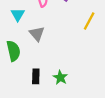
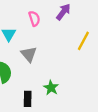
green star: (60, 77) -> (51, 88), moved

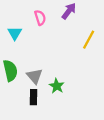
gray triangle: (29, 54) -> (35, 76), moved

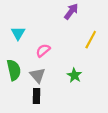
pink semicircle: (40, 18) -> (43, 50), moved, turned -112
green star: (57, 86) -> (74, 75), moved

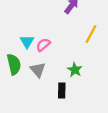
cyan triangle: (18, 33) -> (27, 42), moved
black rectangle: (37, 96) -> (62, 90), moved

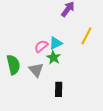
cyan triangle: (27, 42) -> (56, 43), moved, turned 32
green star: (75, 70) -> (54, 57), moved

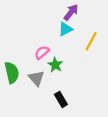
cyan triangle: (56, 43) -> (65, 29), moved
black rectangle: (59, 89) -> (61, 99), turned -32

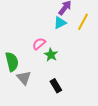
yellow line: (91, 41) -> (83, 22), moved
gray triangle: (36, 78) -> (24, 78), moved

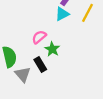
black rectangle: (56, 86) -> (40, 64), moved

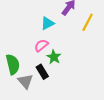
cyan triangle: (62, 14) -> (48, 23), moved

